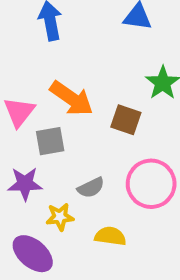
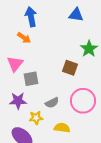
orange arrow: (72, 98) -> (24, 38), moved, size x0.6

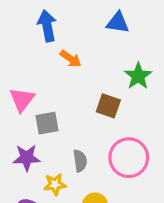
orange arrow: (24, 38) -> (71, 59), moved
gray semicircle: (52, 103) -> (80, 161), turned -72

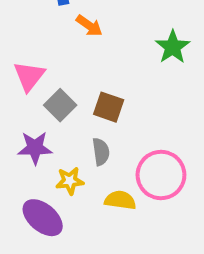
brown square: (108, 106) -> (109, 107), moved
gray square: (47, 123) -> (60, 105), turned -35
pink circle: (129, 158) -> (161, 175), moved

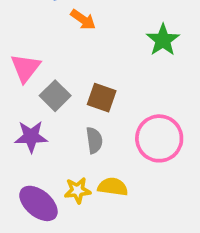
pink circle: (161, 175) -> (159, 138), moved
yellow star: (70, 181) -> (77, 190), moved

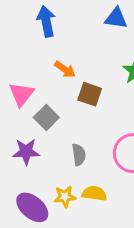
orange arrow: (83, 20) -> (65, 69), moved
brown square: (102, 98) -> (90, 94), moved

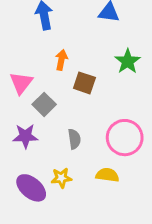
orange arrow: (65, 69) -> (61, 60), turned -114
yellow semicircle: (94, 193) -> (107, 175), moved

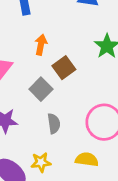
brown square: (84, 83) -> (64, 68), turned 35
gray square: (44, 104) -> (41, 89), moved

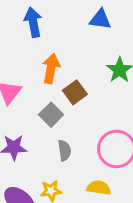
orange arrow: (41, 45) -> (51, 68), size x1.4

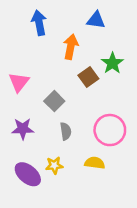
orange arrow: (51, 68) -> (71, 47), moved
brown square: (75, 92) -> (88, 77), moved

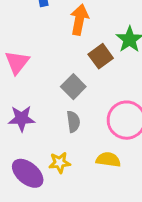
gray square: (54, 101) -> (73, 87), moved

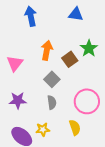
orange arrow: (79, 20) -> (47, 50), moved
yellow semicircle: (108, 160) -> (75, 127), turned 63

